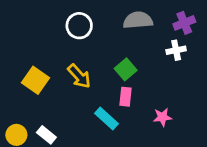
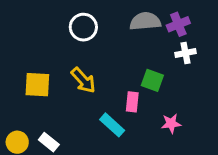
purple cross: (184, 23) -> (178, 24), moved
green square: (126, 69) -> (152, 80), moved, turned -30
yellow square: (35, 80) -> (37, 85), turned -32

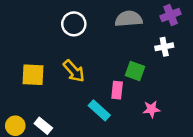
purple cross: (178, 24) -> (171, 15), moved

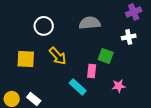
gray semicircle: (129, 19) -> (90, 23), moved
white circle: (74, 24) -> (44, 26), moved

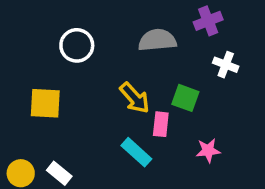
purple cross: (134, 12) -> (208, 21), moved
white cross: (129, 37) -> (226, 65), turned 32
yellow arrow: (58, 56) -> (135, 98), moved

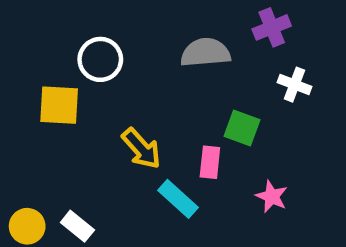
yellow arrow: (135, 98) -> (141, 149), moved
yellow square: (45, 103) -> (59, 105), moved
pink star: (208, 150) -> (272, 197), turned 30

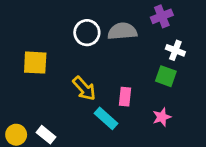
white circle: (100, 59) -> (87, 33), moved
green square: (242, 128) -> (166, 76), moved
pink star: (272, 197) -> (162, 117), turned 30

